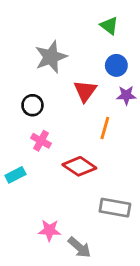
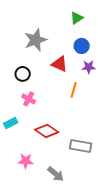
green triangle: (109, 26) -> (77, 18), turned 48
red triangle: (85, 91) -> (60, 64), turned -42
red diamond: (79, 166) -> (47, 131), moved
pink star: (50, 230) -> (26, 161), moved

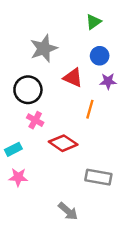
black circle: (23, 74) -> (28, 90), size x1.5
red diamond: (47, 131) -> (63, 143), moved
pink star: (26, 161) -> (18, 177), moved

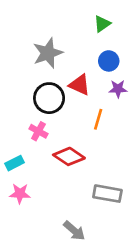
black circle: (28, 90) -> (49, 98), moved

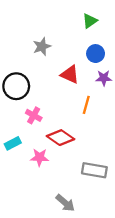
gray star: (48, 53) -> (42, 47), size x0.7
black circle: (49, 98) -> (16, 86), moved
pink star: (20, 194) -> (40, 157), moved

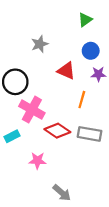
pink cross: (34, 115) -> (32, 110), size x1.6
pink star: (40, 157) -> (37, 161), moved
gray rectangle: (94, 170) -> (90, 134), moved

